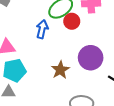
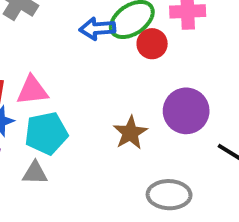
blue arrow: (42, 29) -> (97, 29), moved, turned -108

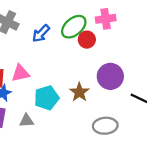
blue arrow: (97, 29) -> (41, 33), moved, turned -36
cyan pentagon: (46, 133) -> (47, 98), moved

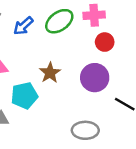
red circle: (87, 40) -> (105, 42), moved
brown star: (79, 92) -> (50, 73), moved

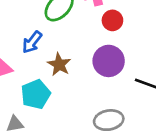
blue arrow: (23, 26) -> (32, 42), moved

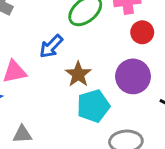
cyan pentagon: (36, 94) -> (93, 106), moved

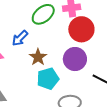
red circle: (142, 32) -> (81, 29), size x1.6

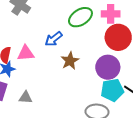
cyan pentagon: (48, 79) -> (112, 90), moved

